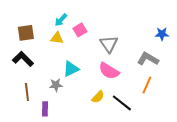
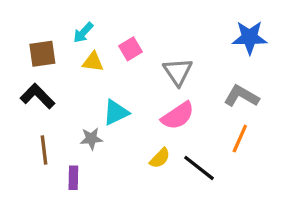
cyan arrow: (61, 20) -> (83, 33), moved
blue star: (162, 34) -> (250, 37), moved, size x1.5
pink semicircle: (109, 71) -> (178, 116), turned -65

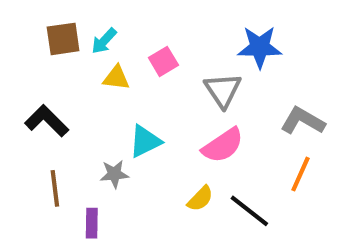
blue star: (250, 37) -> (260, 47), moved
brown square: (42, 54) -> (63, 39), moved

